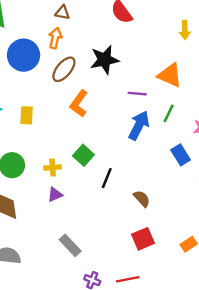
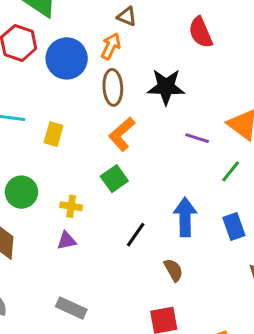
brown ellipse: (64, 69) -> (113, 87), turned -56
blue arrow: (139, 125) -> (185, 217), moved, turned -40
green square: (83, 155) -> (114, 179), moved
gray rectangle: (70, 245) -> (71, 308), turned -35

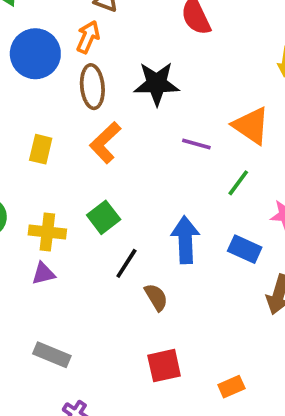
yellow rectangle: (53, 134) -> (41, 149), moved
green square: (114, 179) -> (104, 217), moved
yellow cross: (71, 206) -> (47, 232), size x1.4
blue rectangle: (234, 226) -> (245, 249), turned -44
brown semicircle: (173, 270) -> (156, 297), moved

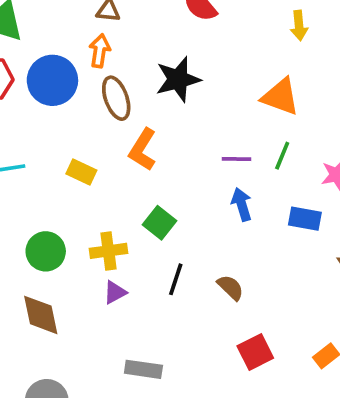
purple line: (196, 144) -> (237, 159), moved
yellow rectangle: (41, 149) -> (81, 172), turned -64
blue arrow: (185, 240) -> (242, 204), moved, size x0.7
black line: (126, 263) -> (176, 279), moved

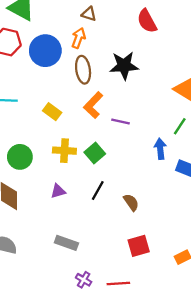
purple line: (237, 159) -> (121, 121), moved
blue arrow: (242, 204) -> (160, 149), moved
yellow cross: (108, 251) -> (64, 151), moved

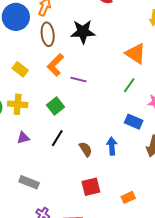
blue arrow: (160, 149) -> (112, 146), moved
yellow cross: (64, 151) -> (18, 104), moved

